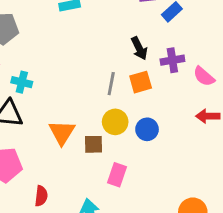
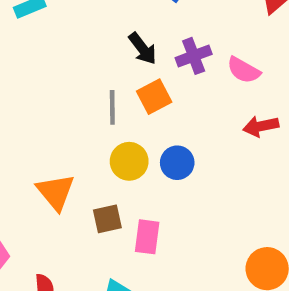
brown square: (94, 144) -> (107, 219), moved

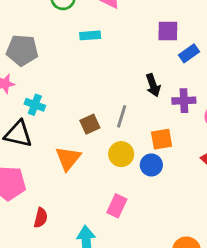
orange square: (154, 97) -> (162, 139), moved
brown square: (107, 219) -> (90, 124), moved, turned -30

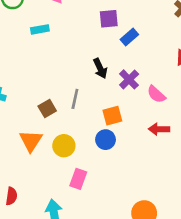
purple cross: (184, 101) -> (129, 79), turned -36
yellow circle: (121, 154) -> (64, 146), moved

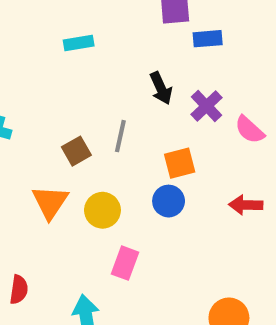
cyan rectangle: (40, 29) -> (79, 43), moved
blue rectangle: (129, 37) -> (208, 39), turned 36
red arrow: (159, 129) -> (246, 205), moved

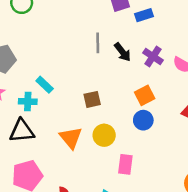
cyan rectangle: (79, 43) -> (45, 85), moved, turned 66
gray line: (120, 136) -> (98, 43), moved
brown square: (76, 151) -> (92, 99), moved, turned 30

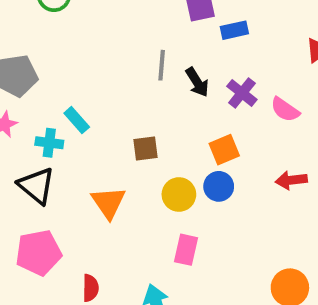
black triangle: (22, 131) -> (36, 186), turned 40
yellow circle: (104, 135) -> (179, 194), moved

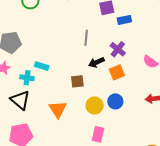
black arrow: (197, 82) -> (96, 62), moved, turned 98
purple cross: (242, 93) -> (118, 49), moved
cyan rectangle: (77, 120) -> (42, 66), turned -32
orange square: (224, 150) -> (117, 72), moved

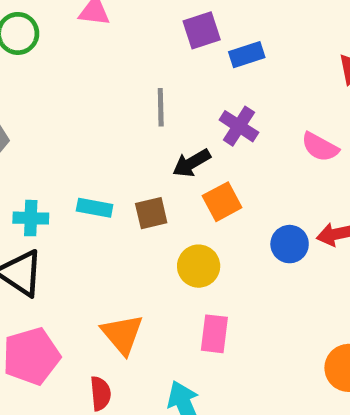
cyan rectangle: (42, 66) -> (95, 208), moved
orange square: (117, 72) -> (222, 202), moved
blue circle: (115, 101) -> (290, 244), moved
orange triangle: (58, 109) -> (122, 334), moved

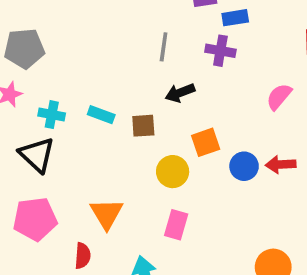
purple cross: (239, 126) -> (220, 51), moved, turned -32
pink semicircle: (320, 147) -> (279, 97), turned 92
orange square: (222, 202) -> (206, 142), moved

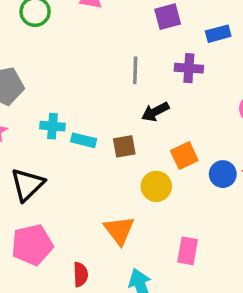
blue rectangle: (235, 18) -> (218, 34), moved
cyan cross: (52, 115) -> (52, 126), moved
black triangle: (37, 155) -> (27, 185), turned 39
orange triangle: (107, 214) -> (119, 230), moved
pink rectangle: (176, 225) -> (188, 251), moved

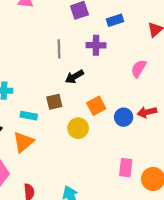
cyan rectangle: (84, 140) -> (29, 116), moved
orange triangle: (119, 230) -> (23, 142), moved, turned 30
pink rectangle: (188, 251) -> (126, 168), moved

